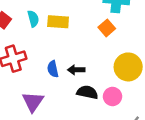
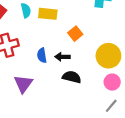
orange square: (107, 28) -> (75, 34), moved
pink circle: (112, 96) -> (112, 82), moved

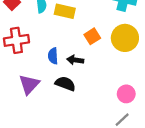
yellow circle: (108, 56) -> (125, 38), moved
black semicircle: (72, 77) -> (65, 84), moved

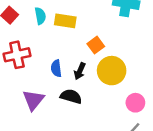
yellow circle: (125, 38) -> (112, 71), moved
black arrow: (75, 60) -> (80, 71), turned -70

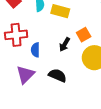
blue semicircle: (56, 68) -> (35, 50), moved
black arrow: (80, 71) -> (65, 44), moved

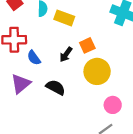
blue semicircle: (35, 50) -> (34, 58), turned -40

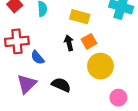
yellow rectangle: (64, 18) -> (80, 17), moved
black arrow: (66, 54) -> (69, 43), moved, turned 136

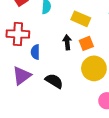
blue semicircle: (38, 58) -> (35, 52), turned 32

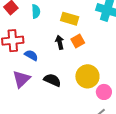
blue semicircle: (35, 52) -> (31, 55), turned 128
yellow circle: (94, 68) -> (87, 76), moved

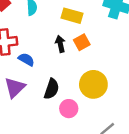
black semicircle: (52, 80) -> (52, 89), turned 84
pink circle: (104, 92) -> (69, 109), moved

